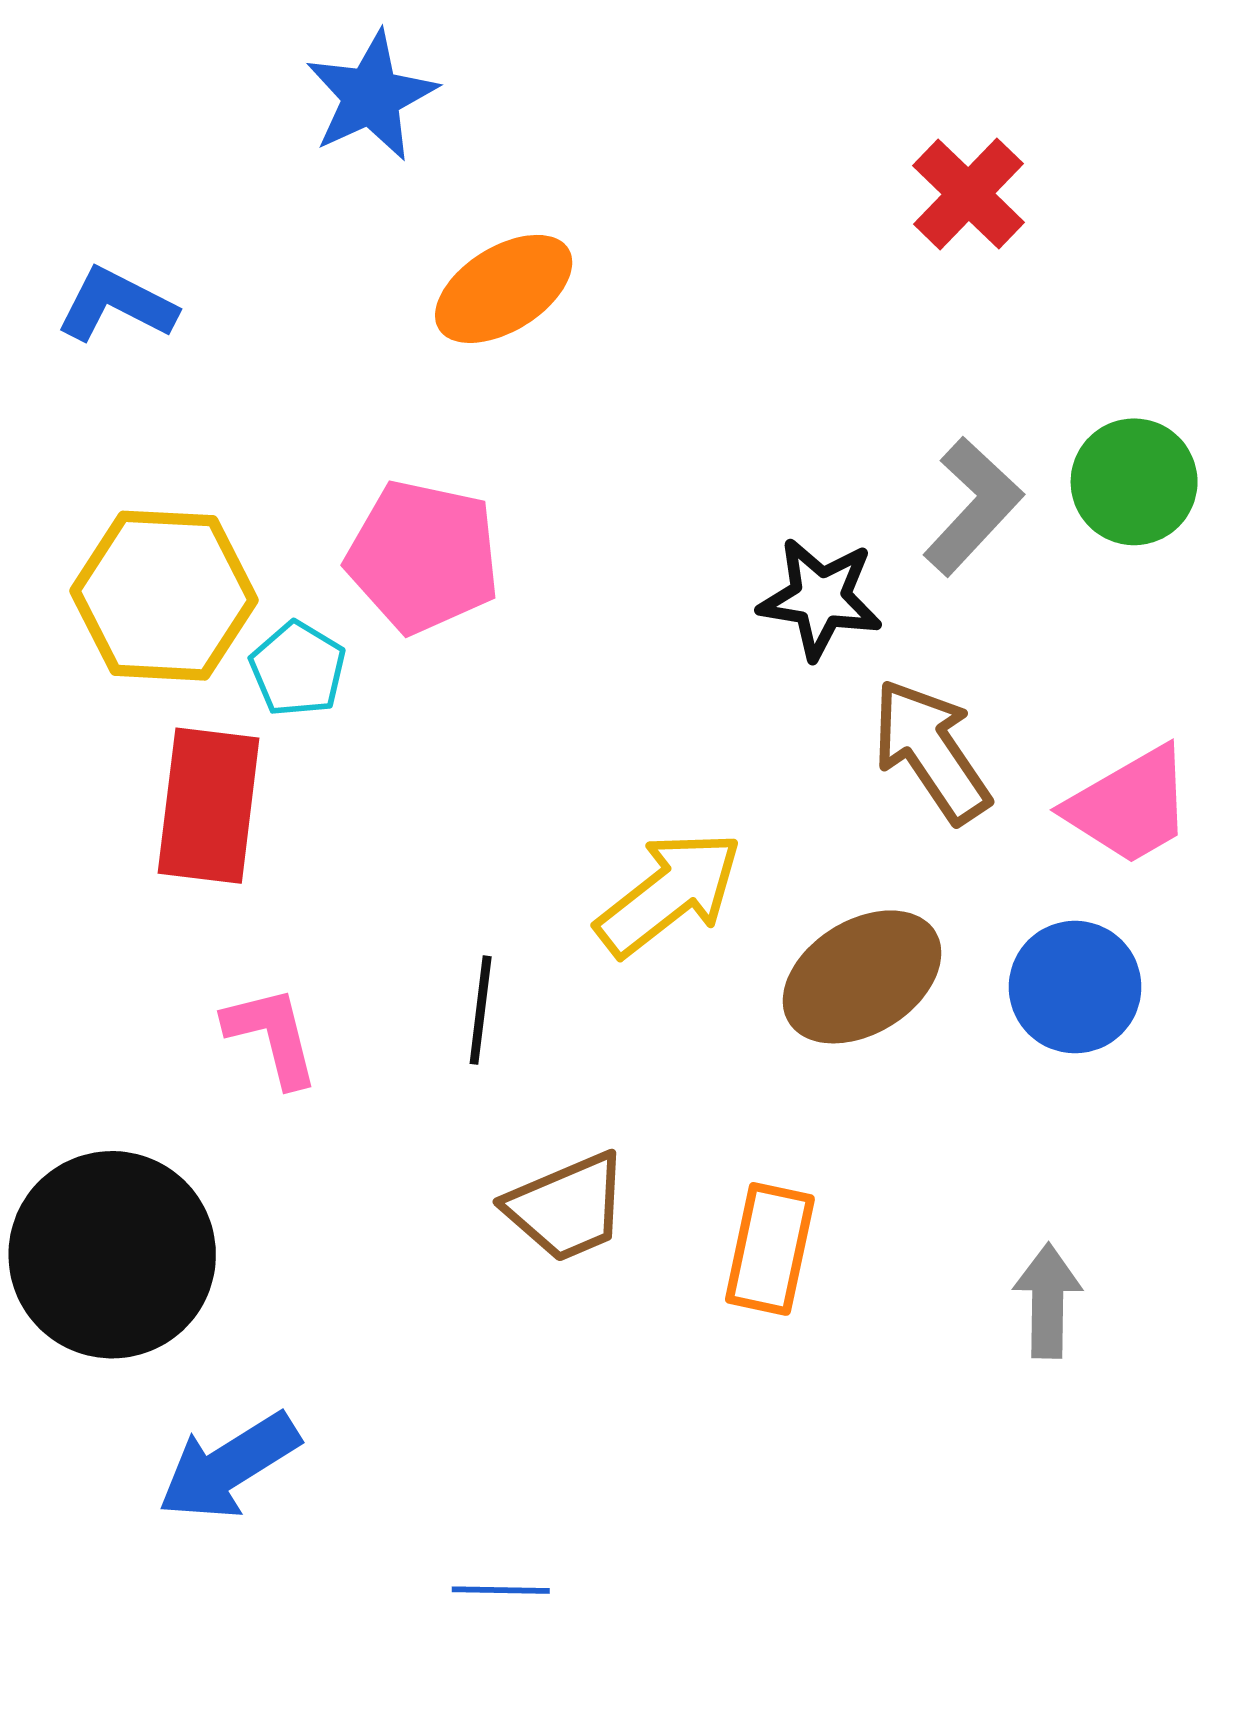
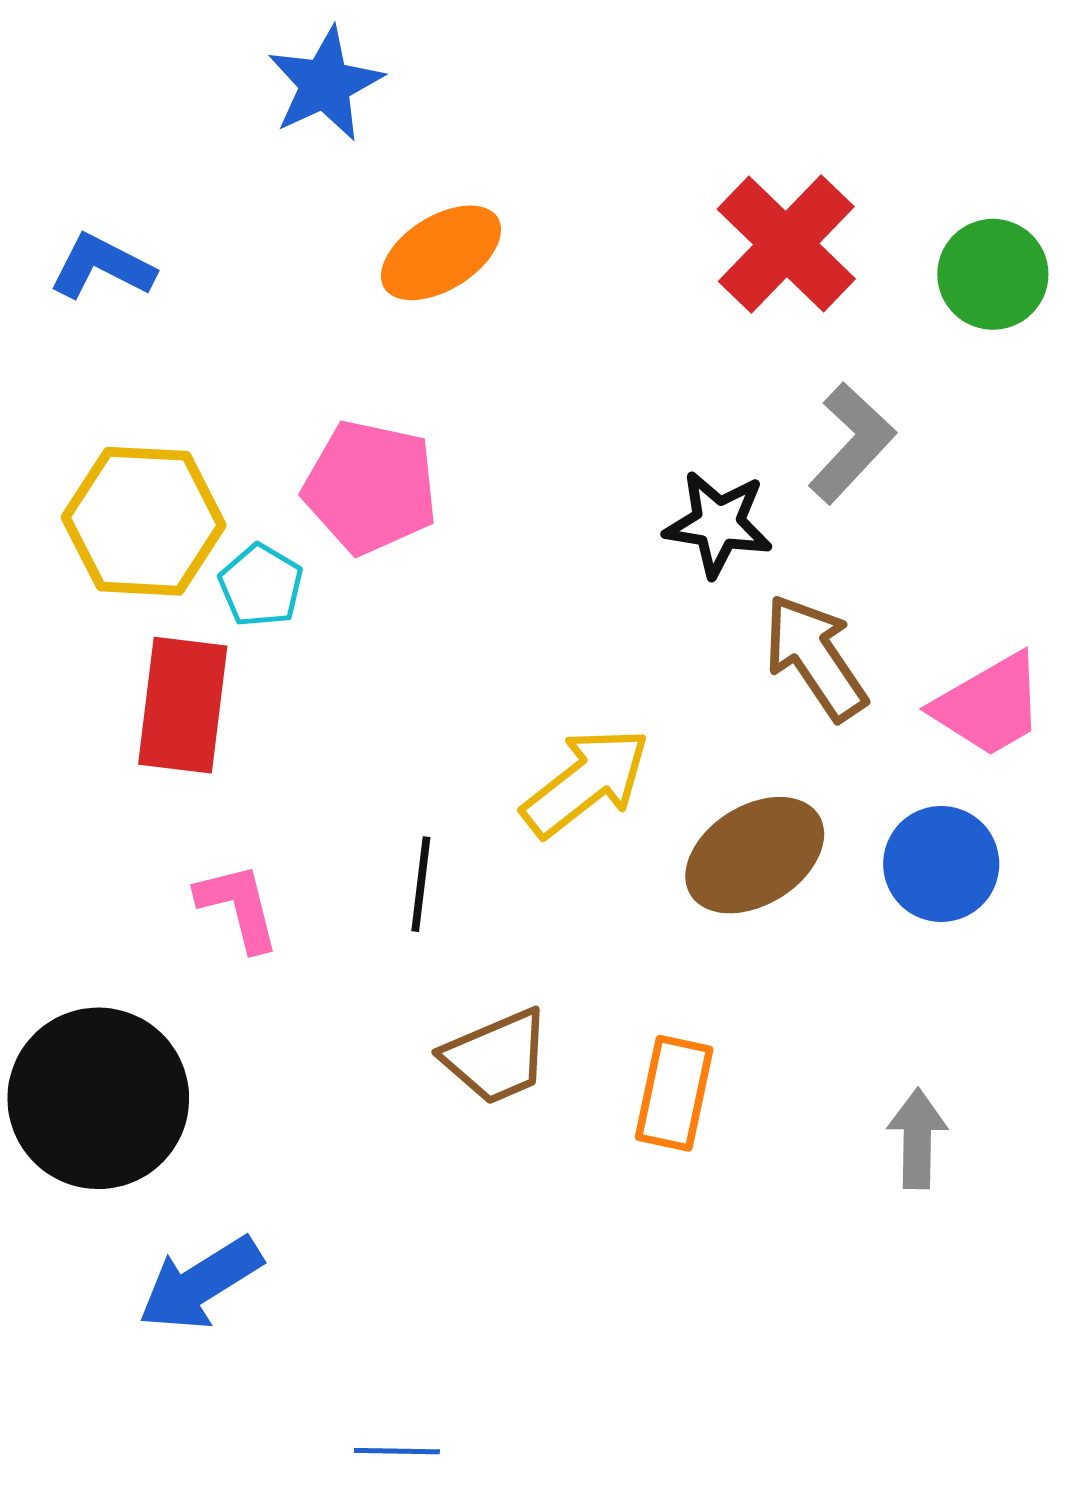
red cross: (969, 194) -> (786, 244), moved, size x1.4
green circle: (1134, 482) -> (993, 274), moved
blue line: (501, 1590) -> (397, 1451), moved

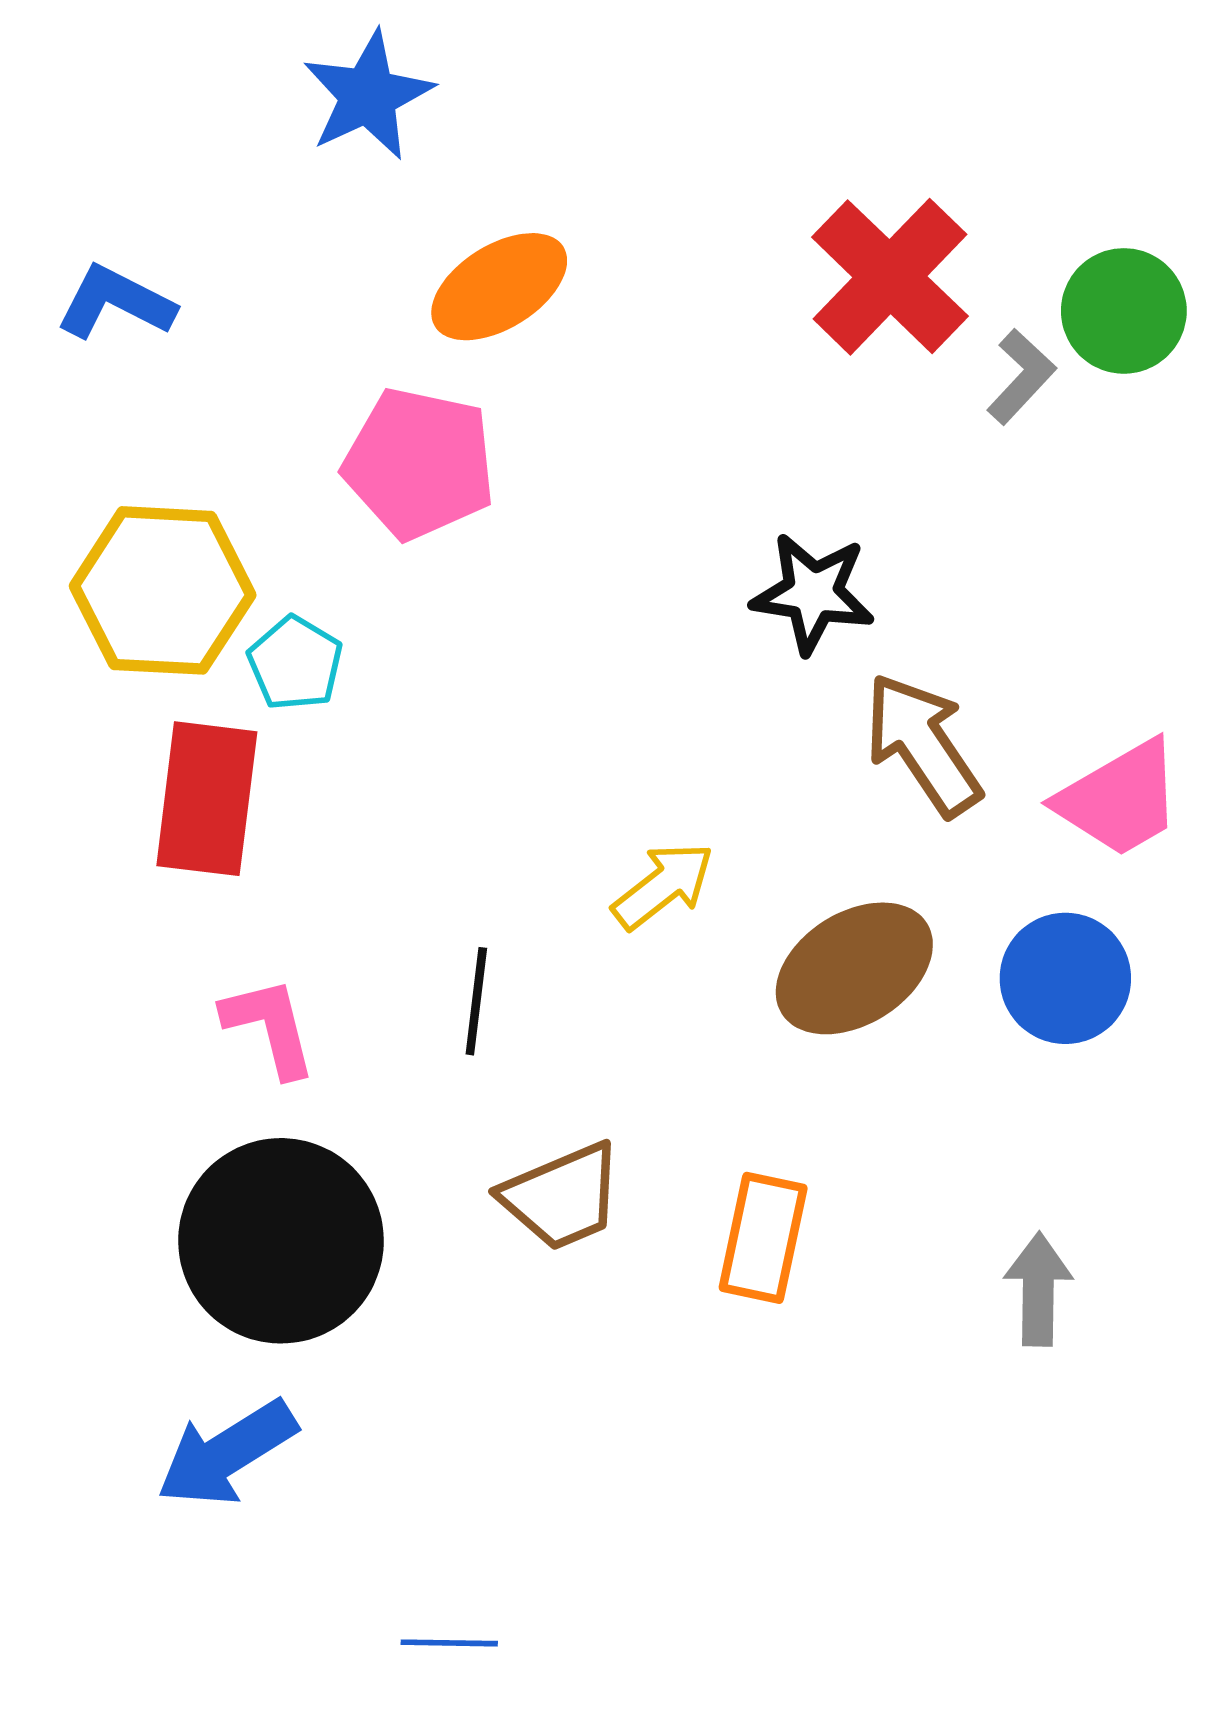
gray L-shape: (852, 443) -> (1021, 377), moved, size x0.7
pink pentagon: (370, 487) -> (419, 464), moved
yellow arrow: (586, 782) -> (663, 886), size x0.7
black circle: (98, 1098) -> (281, 1241), moved

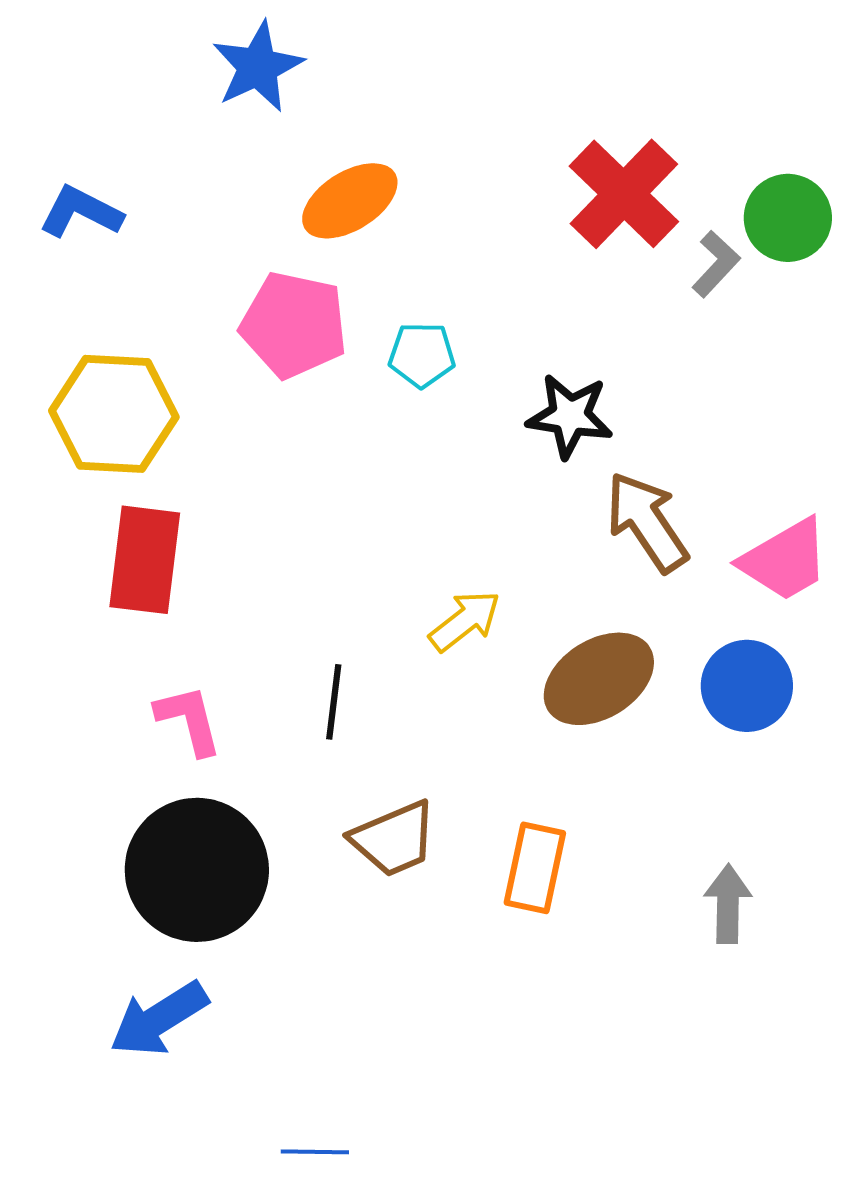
cyan pentagon: (295, 663) -> (422, 355), moved, turned -30

